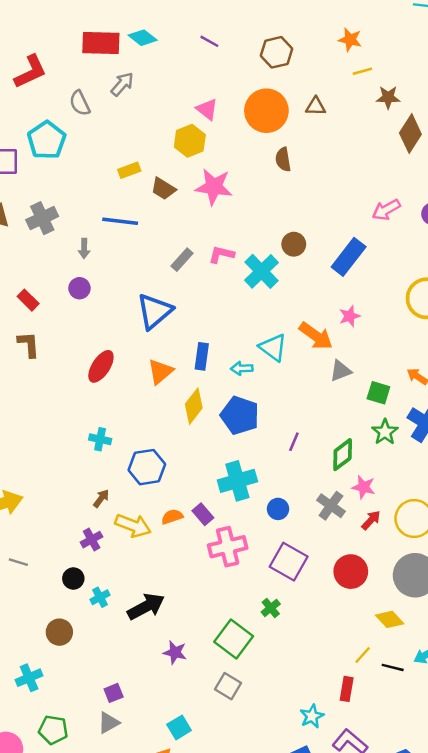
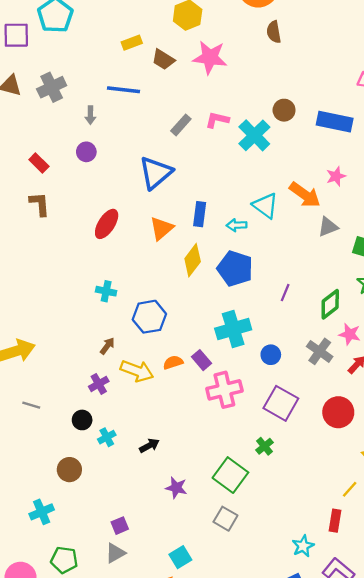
blue rectangle: (349, 257) -> (335, 122), turned 64
black arrow: (146, 607) -> (149, 446), size x0.6

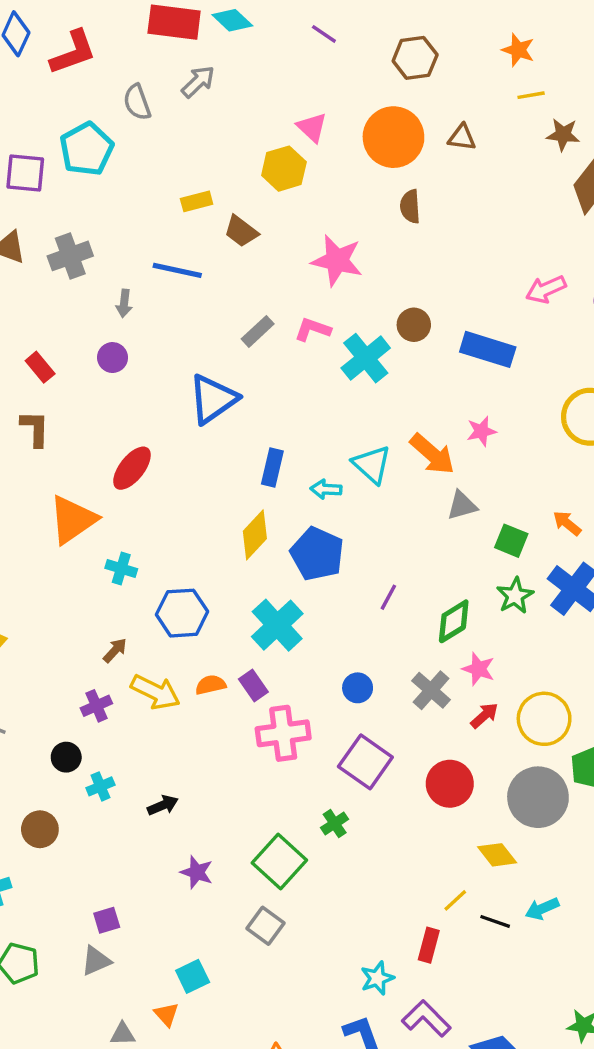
pink star: (210, 58) -> (337, 261), moved
orange triangle: (161, 228) -> (73, 520), moved, size x1.4
cyan cross: (233, 329) -> (277, 625), moved, turned -32

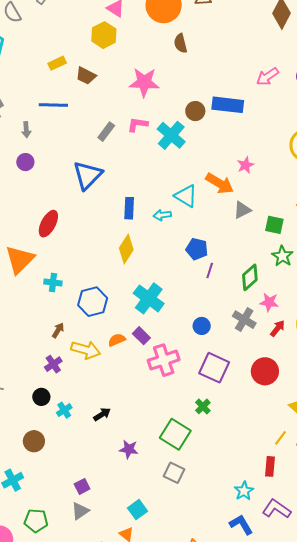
blue rectangle: (488, 349) -> (228, 105), moved
blue pentagon: (317, 554) -> (197, 249), moved, size x0.7

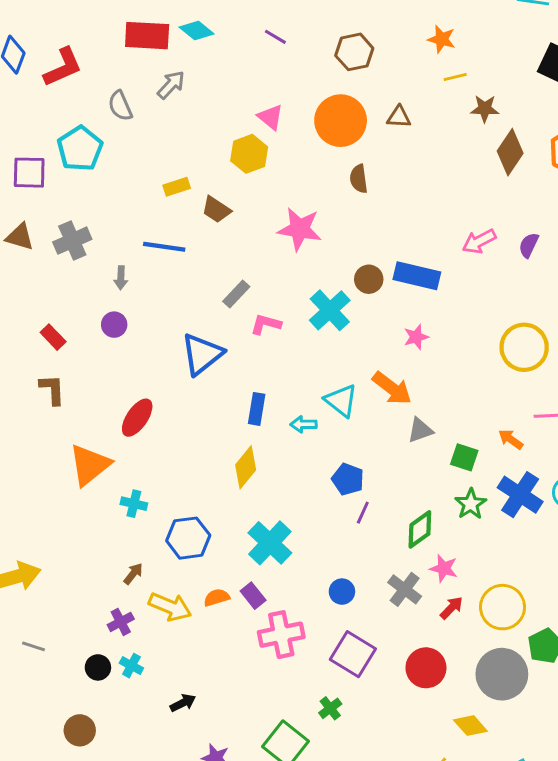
pink L-shape: (138, 124) -> (266, 324), moved
pink star: (246, 165) -> (416, 337), moved
cyan cross: (64, 410) -> (131, 666), moved, turned -35

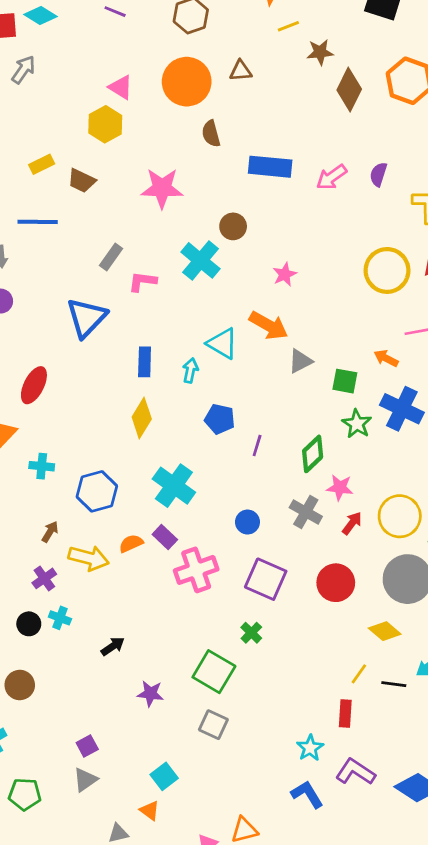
blue rectangle: (417, 276) -> (270, 167), moved
cyan arrow: (303, 424) -> (190, 370), turned 110
blue pentagon: (348, 479) -> (220, 419), moved

